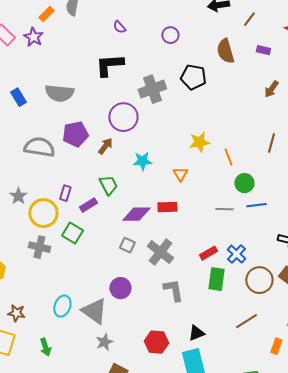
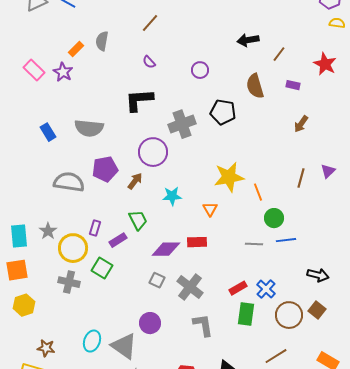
yellow star: (199, 142) -> (229, 177), size x1.4

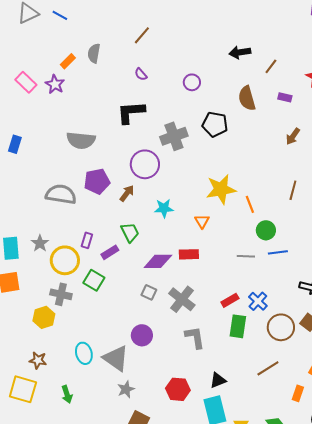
blue rectangle: (48, 132) -> (15, 144), moved, turned 48
yellow hexagon: (24, 305) -> (44, 317), moved
cyan ellipse: (92, 341) -> (84, 353), turned -35

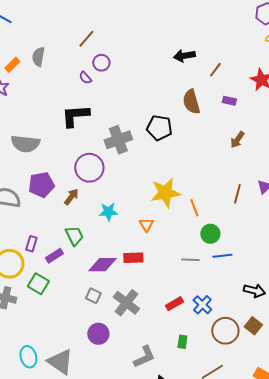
purple circle: (192, 82) -> (101, 63), moved
green rectangle: (238, 326) -> (182, 342), moved, size x0.6
purple circle: (142, 335) -> (98, 334), moved
gray L-shape: (195, 337) -> (144, 357), moved, turned 75

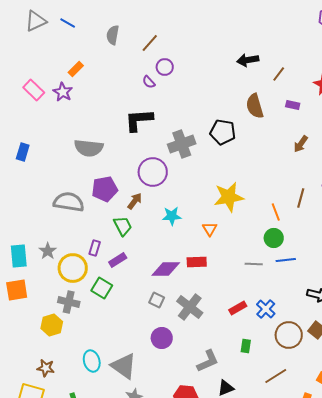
gray semicircle: (38, 57) -> (113, 35), moved
orange line: (194, 208) -> (276, 212), moved
green trapezoid: (74, 236) -> (123, 226), moved

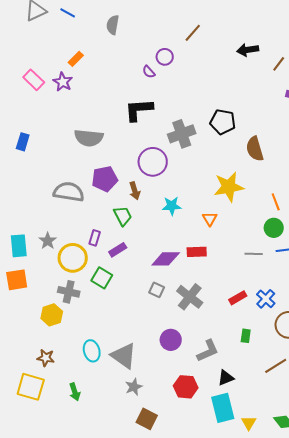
brown line: (150, 43) -> (193, 33), moved
brown semicircle: (255, 106) -> (255, 149), moved
brown arrow: (135, 201) -> (135, 191), turned 126
purple circle: (162, 338) -> (171, 340), moved

